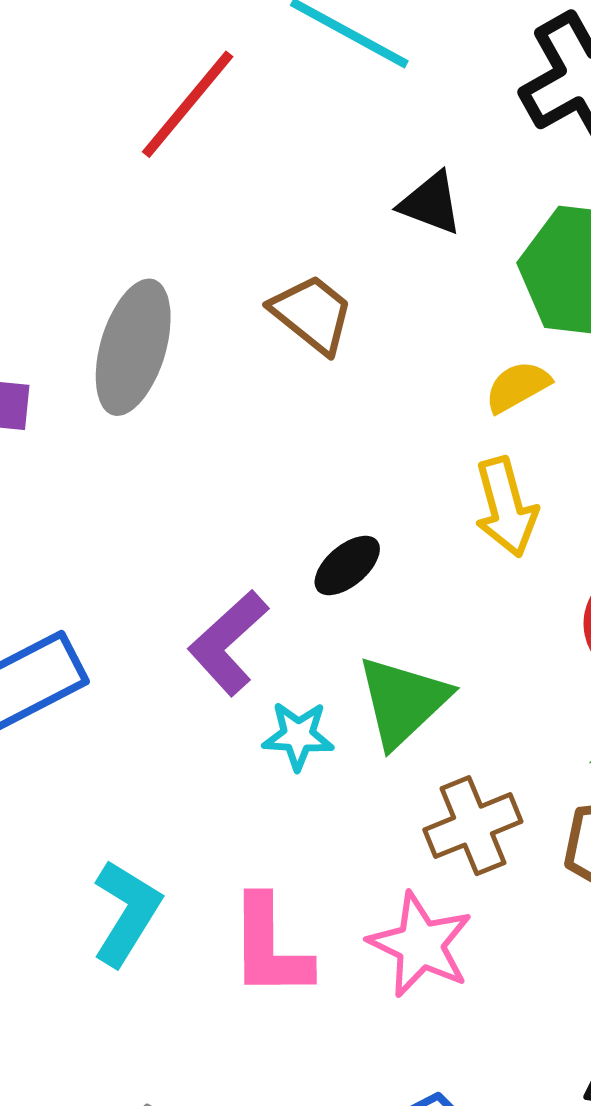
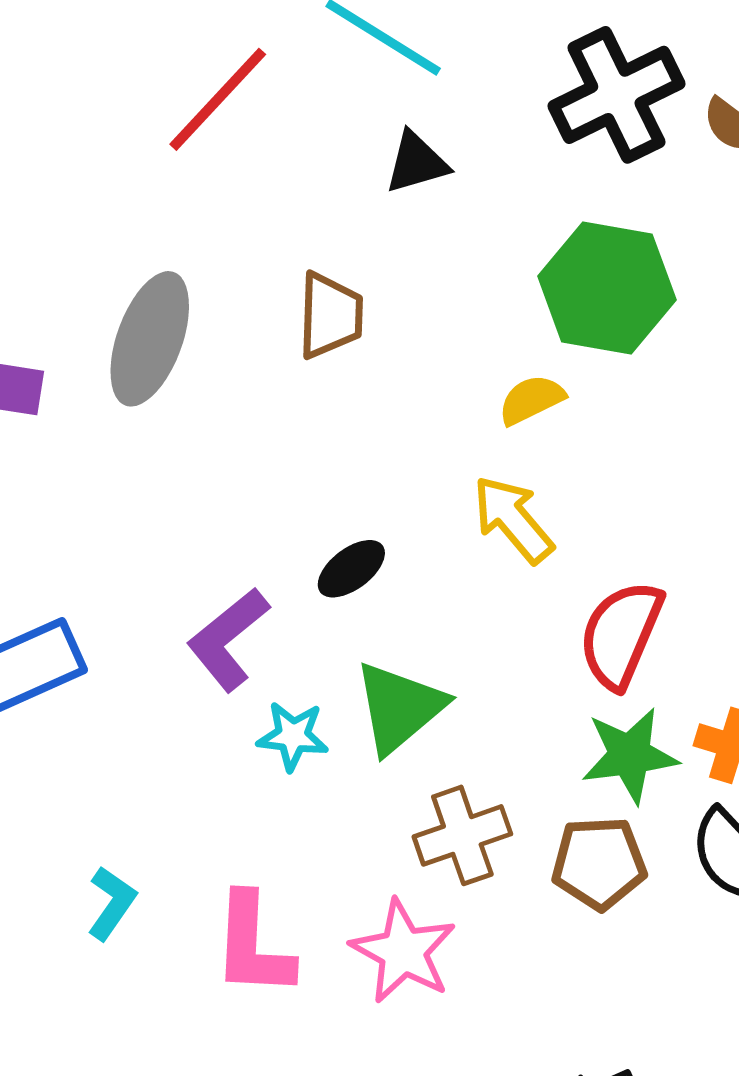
black triangle: (431, 203) -> (417, 163), moved, turned -40
brown trapezoid: (312, 314) -> (330, 316), turned 50
yellow arrow: (506, 507) -> (513, 519), turned 152
cyan L-shape: (126, 913) -> (112, 903), size x0.7

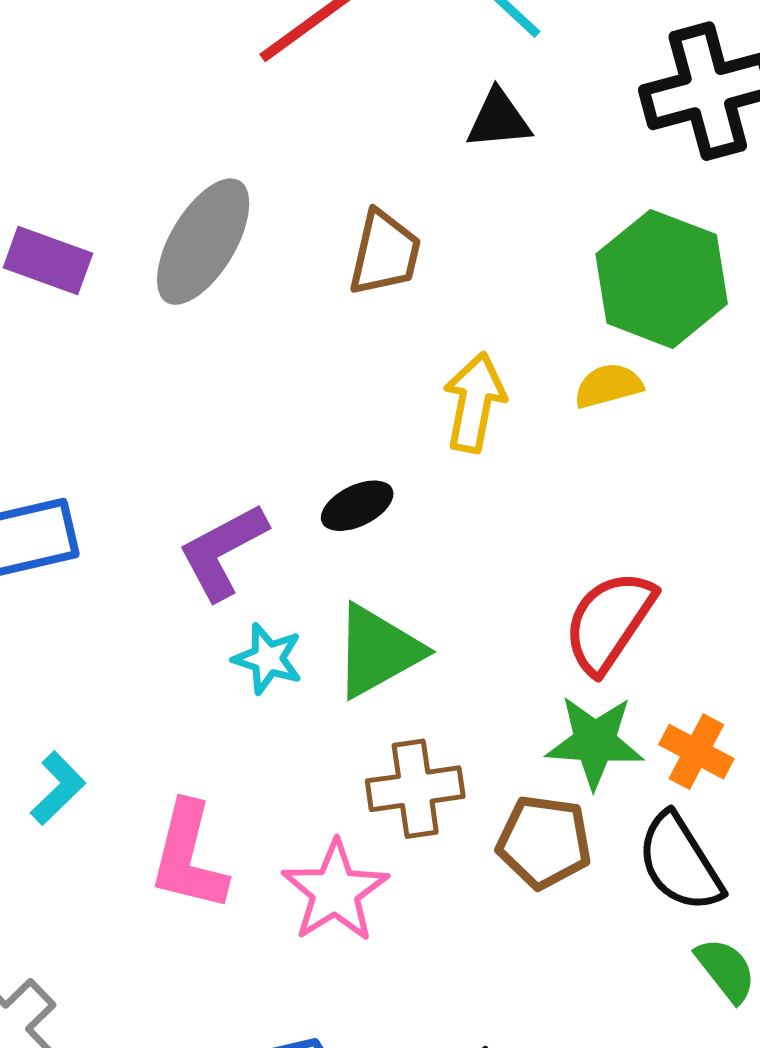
yellow semicircle: (531, 400) -> (608, 386), moved
yellow arrow: (513, 519) -> (474, 402), moved, turned 40

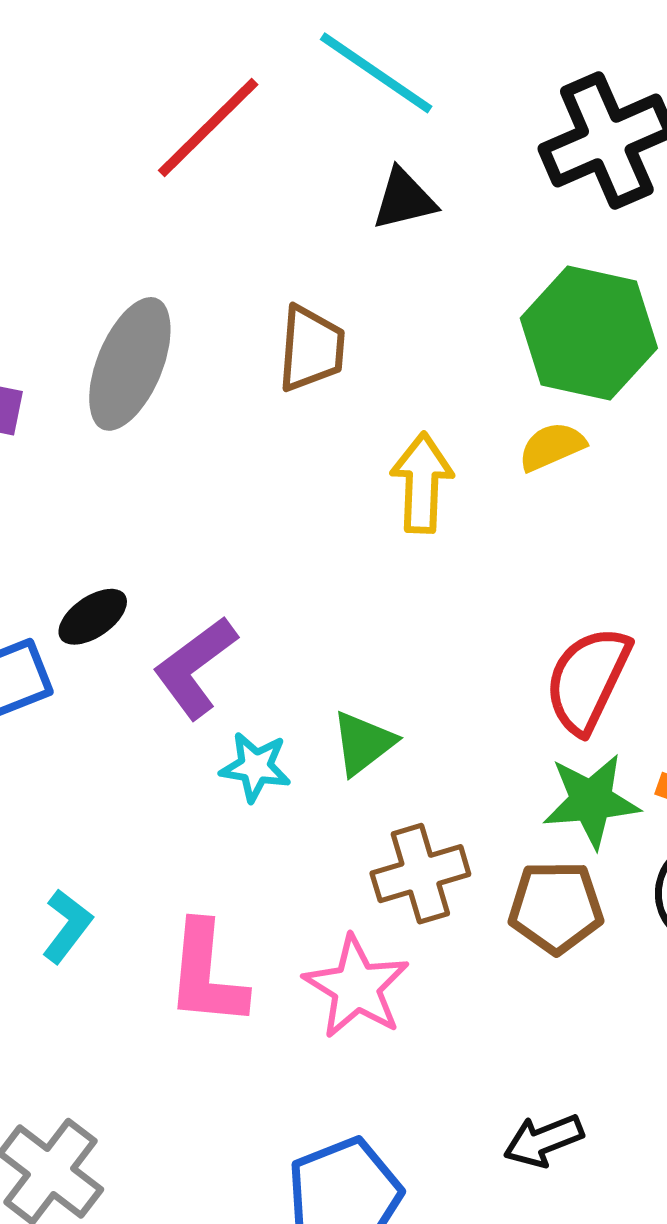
black ellipse: (357, 506) -> (93, 617), moved
green triangle: (378, 651) -> (363, 743), size x0.7

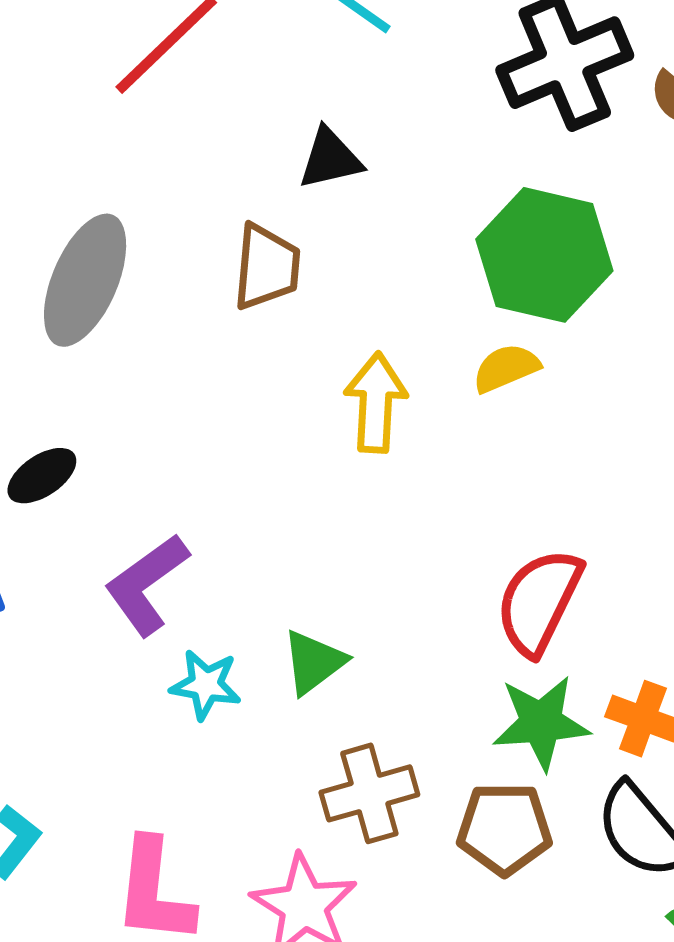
black triangle: (404, 199) -> (330, 159), moved
black ellipse: (93, 617) -> (42, 476), moved

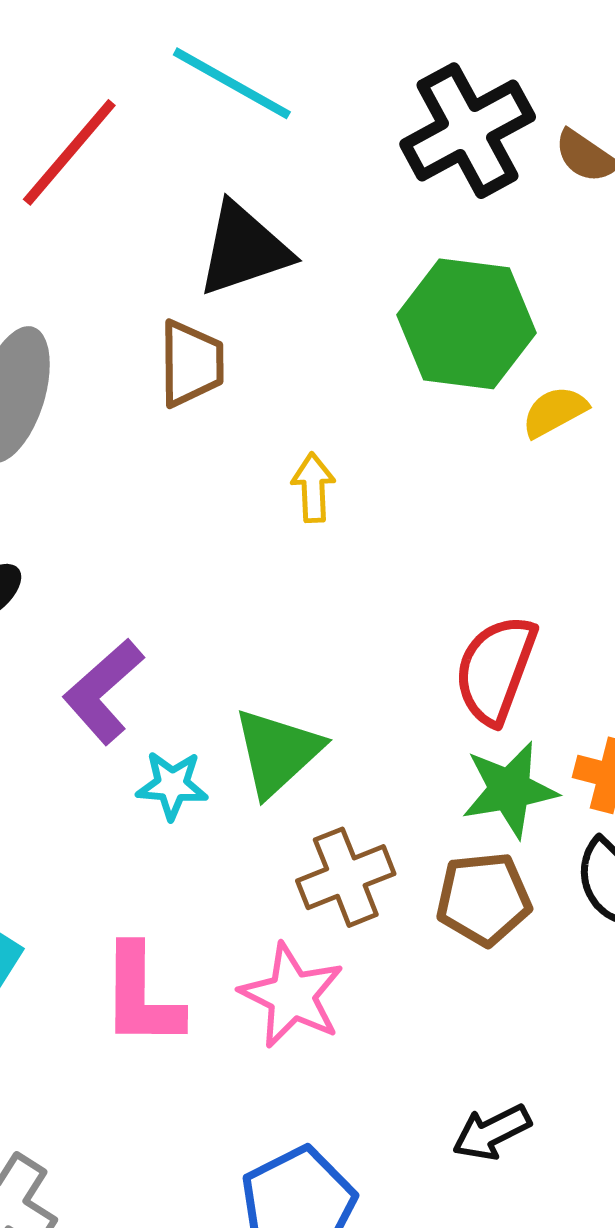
black triangle: (330, 159) -> (244, 249), size x1.5
yellow semicircle: (506, 368) -> (555, 412), moved
yellow arrow: (376, 403) -> (313, 488), size x0.7
green triangle: (314, 662) -> (277, 752), size x1.4

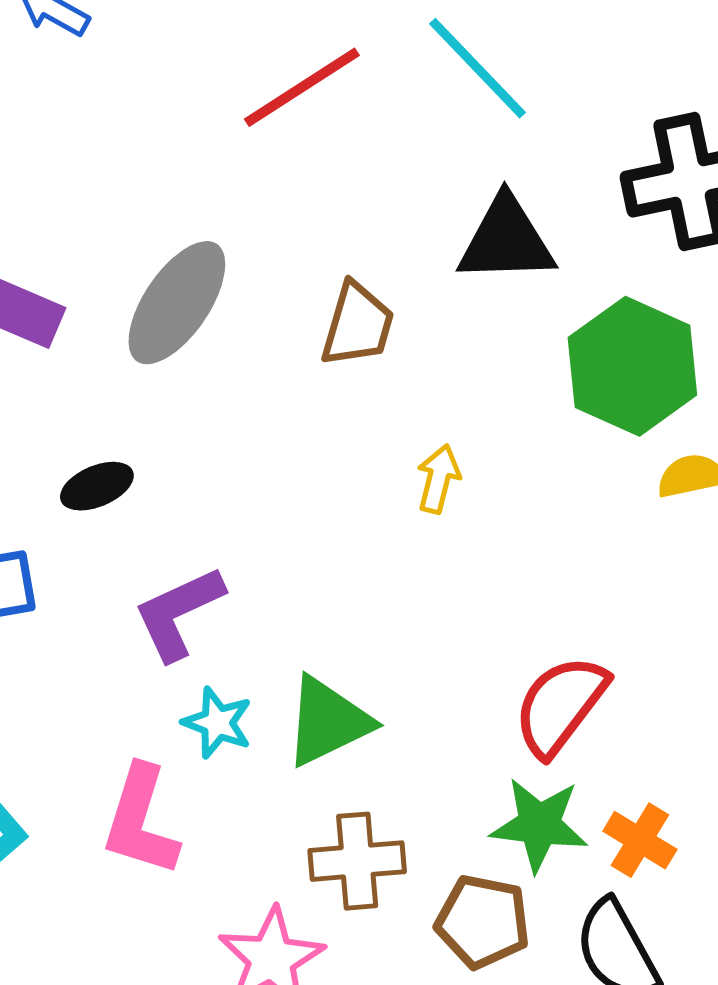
black triangle: (244, 249) -> (506, 240), moved
pink L-shape: (141, 996) -> (141, 821), moved

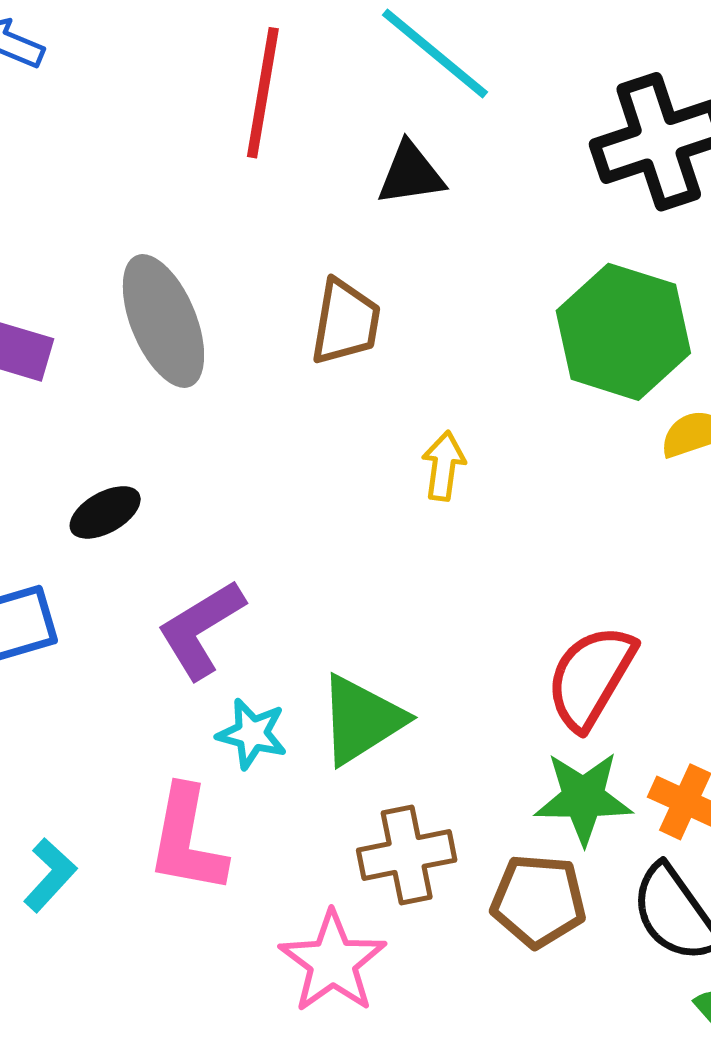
red line: (302, 87) -> (263, 93), turned -41
black triangle: (506, 240) -> (411, 174), moved, size x0.7
gray ellipse: (177, 303) -> (163, 321), turned -50

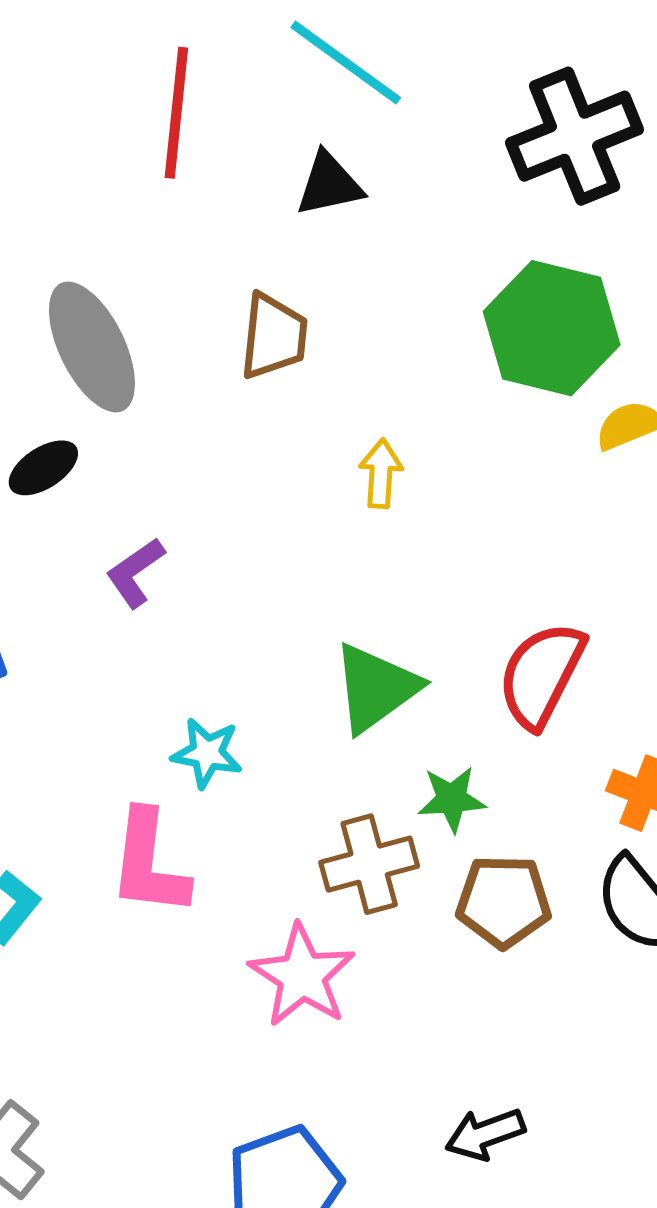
black ellipse: (105, 512) -> (43, 468), moved
purple L-shape: (201, 629) -> (135, 573), moved, size x0.7
green triangle: (361, 720) -> (376, 688), moved
green star: (583, 798) -> (452, 799), moved, size x0.7

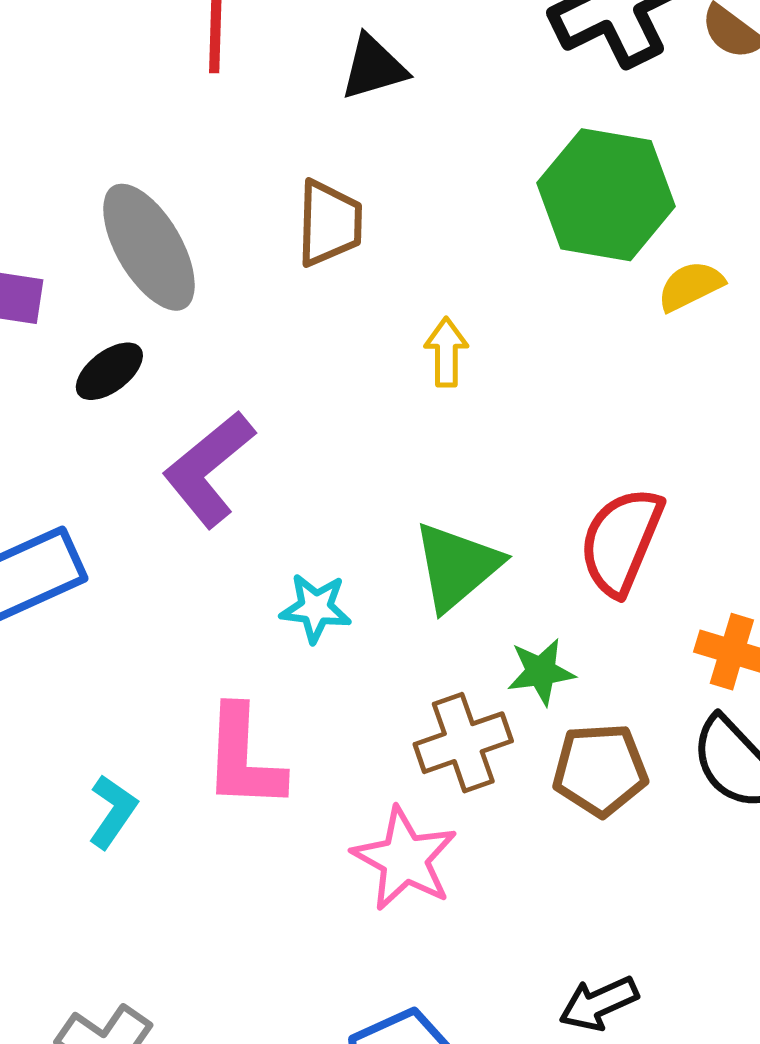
purple L-shape: (135, 573) -> (209, 469), size x1.6
cyan star: (207, 753) -> (316, 608), moved

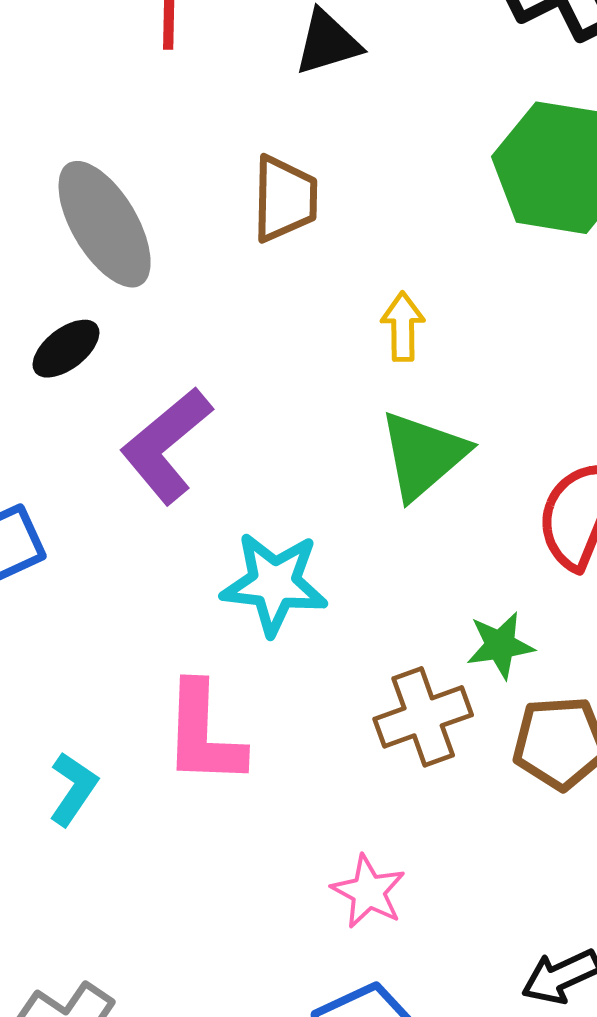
green triangle: (457, 566) -> (423, 455), moved
cyan star: (316, 608) -> (274, 584), size x1.5
pink star: (405, 859) -> (368, 892), moved, size x0.7

